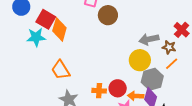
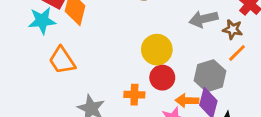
yellow circle: (140, 60) -> (157, 50), moved
orange trapezoid: (61, 70) -> (62, 60), moved
red circle: (118, 88) -> (162, 78), moved

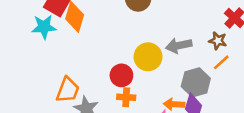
gray arrow: (204, 19) -> (179, 45), moved
orange trapezoid: (62, 60) -> (68, 90), moved, turned -128
red circle: (162, 78) -> (121, 75), moved

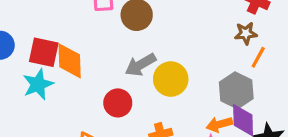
gray arrow: (179, 45) -> (140, 65), moved
red circle: (121, 75) -> (118, 103), moved

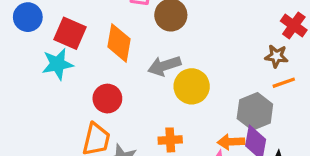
orange line: (258, 57) -> (284, 83), turned 30
orange diamond: (70, 61) -> (119, 43), moved
red circle: (118, 103) -> (107, 99), moved

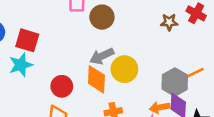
orange diamond: (119, 43) -> (96, 79), moved
brown star: (276, 56) -> (169, 22), moved
orange line: (284, 83) -> (195, 73), moved

